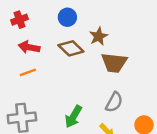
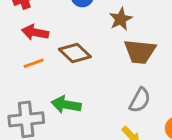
brown diamond: (71, 48) -> (75, 53), moved
green arrow: (73, 117) -> (66, 105), moved, turned 70

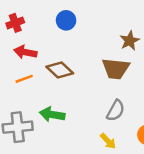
brown star: (121, 19) -> (130, 41), moved

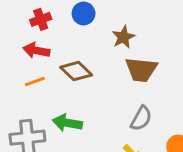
red cross: (15, 23) -> (41, 19), moved
brown star: (130, 41) -> (123, 37), moved

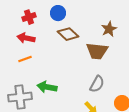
brown star: (123, 37) -> (109, 29), moved
brown diamond: (76, 71) -> (68, 34), moved

